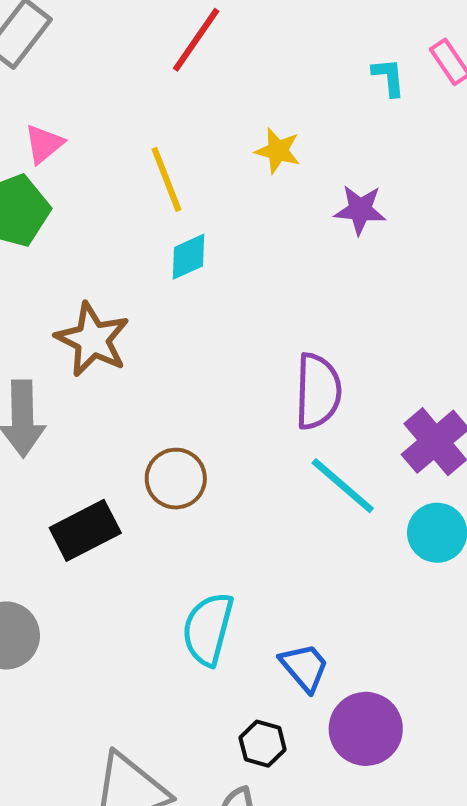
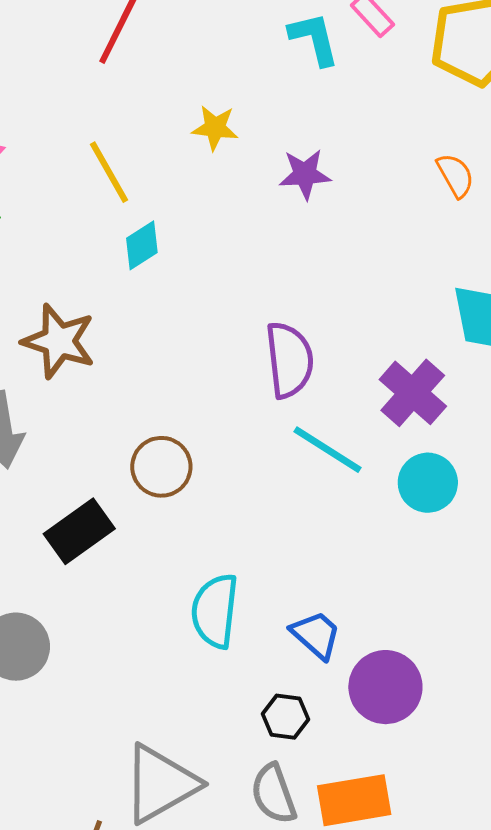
cyan L-shape: (389, 77) -> (314, 39), size x1.4

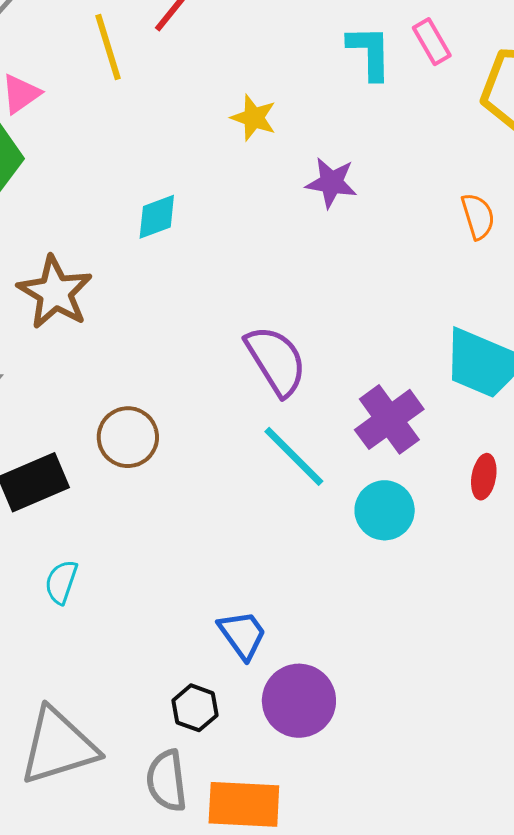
yellow line: (109, 172) -> (108, 47), moved
purple semicircle: (289, 360) -> (276, 361), turned -38
cyan semicircle: (215, 611) -> (61, 582), moved, size x0.6

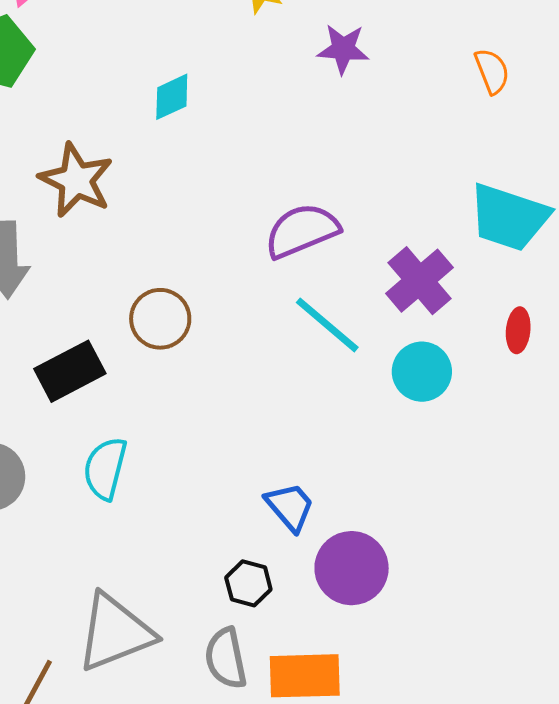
purple semicircle: (276, 361) -> (302, 231), turned -76
cyan semicircle: (61, 582) -> (105, 468), size x1.4

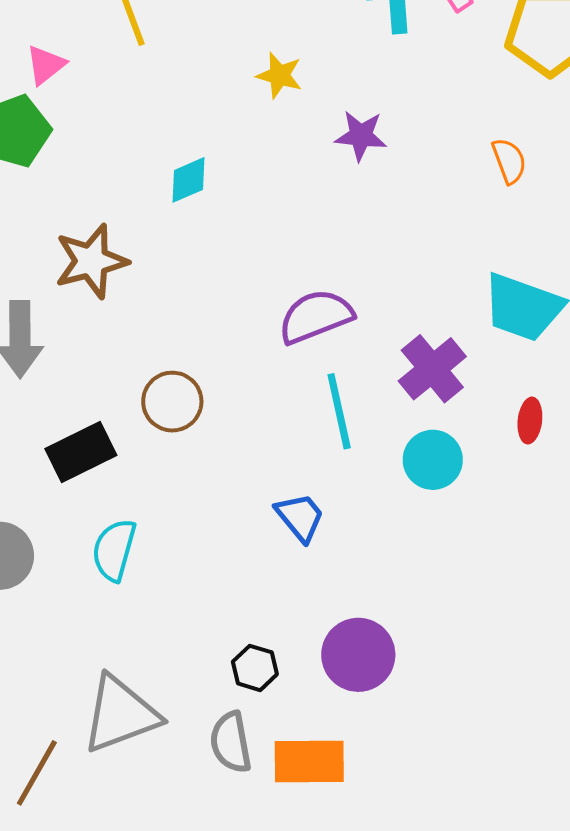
brown star: (76, 180) -> (91, 261), turned 30
cyan line: (327, 325) -> (339, 411), turned 36
blue trapezoid: (290, 507) -> (300, 517), moved

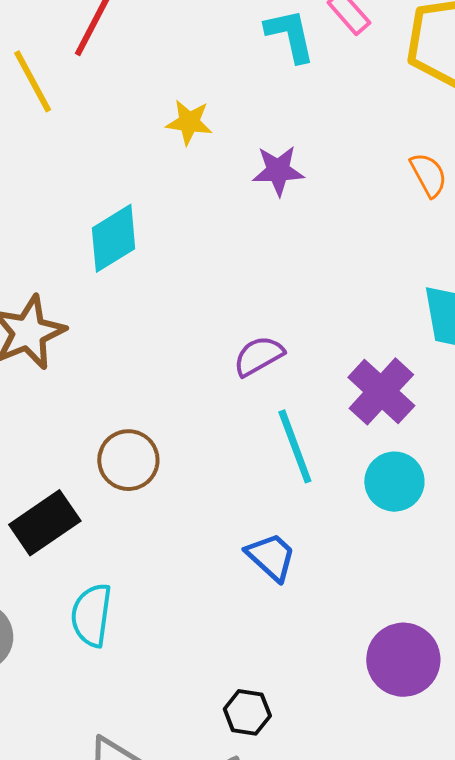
cyan diamond: (188, 180) -> (114, 238), size x1.4
purple semicircle: (316, 316) -> (259, 356), size x0.7
purple circle: (358, 655) -> (403, 660), moved

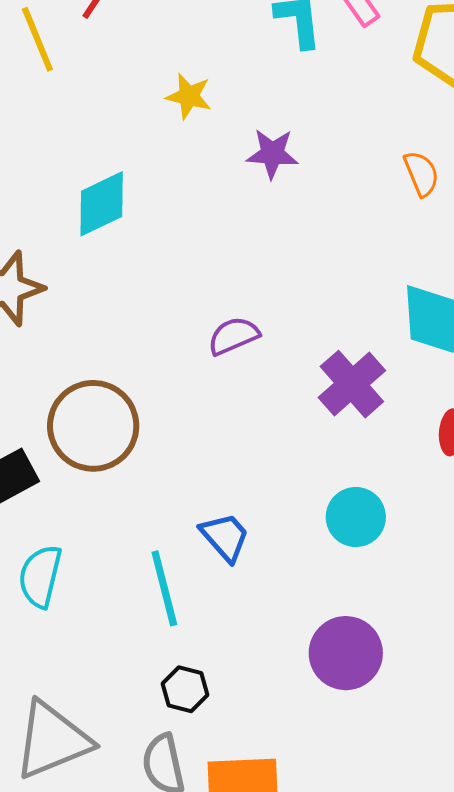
cyan line: (295, 446) -> (164, 588), moved
brown circle: (128, 460) -> (93, 426), size x1.5
cyan circle: (394, 482) -> (356, 517), moved

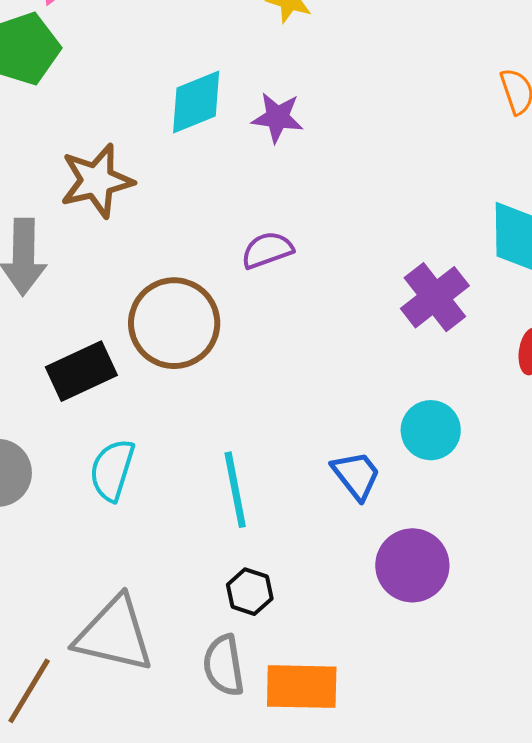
purple star: (272, 154) -> (277, 117), moved
purple semicircle: (234, 336) -> (267, 250), moved
blue trapezoid: (225, 537) -> (356, 475), moved
gray triangle: (52, 740) -> (114, 634), turned 32

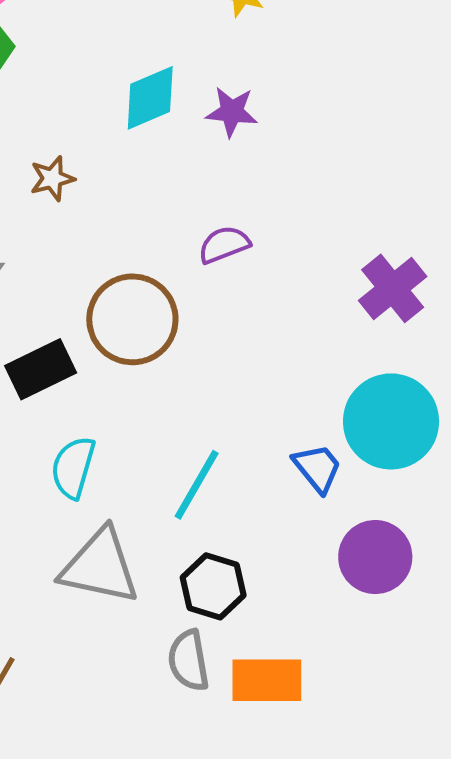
brown star: (97, 181) -> (52, 179), size x0.6
cyan circle: (431, 430) -> (391, 421), size x1.6
cyan line: (235, 490) -> (197, 485), turned 42
black hexagon: (250, 592) -> (213, 586), size x1.4
gray triangle: (114, 634) -> (100, 566), moved

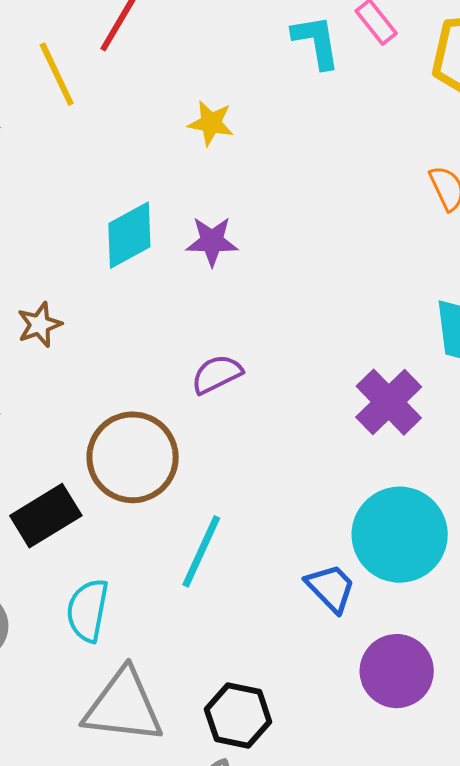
cyan line: (197, 485) -> (201, 551), moved

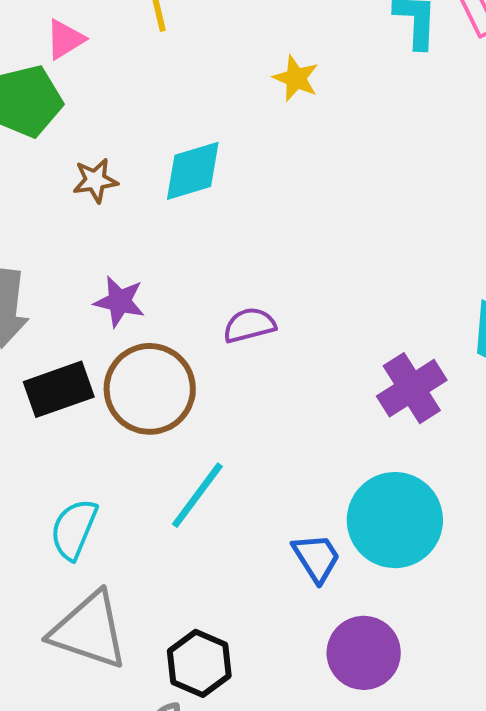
purple star: (212, 241) -> (119, 301), moved
brown star: (40, 325) -> (95, 180), moved
black rectangle: (46, 516) -> (59, 389), moved

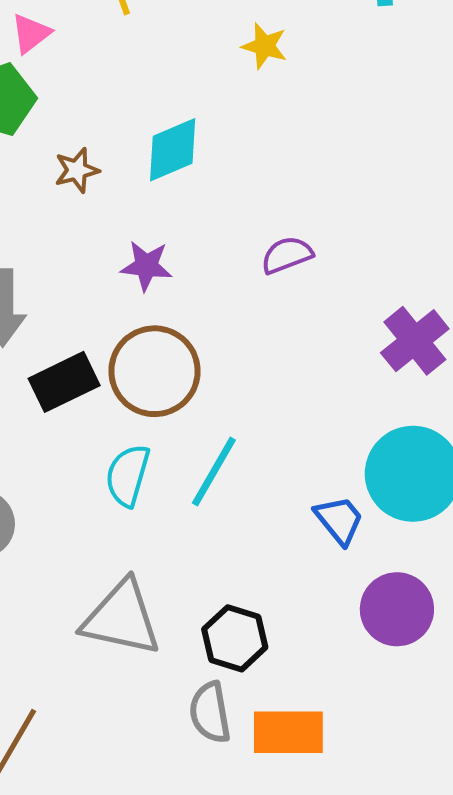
purple star: (119, 301) -> (146, 266), moved
purple semicircle: (249, 325) -> (287, 255), moved
cyan semicircle: (74, 529) -> (128, 475), moved

